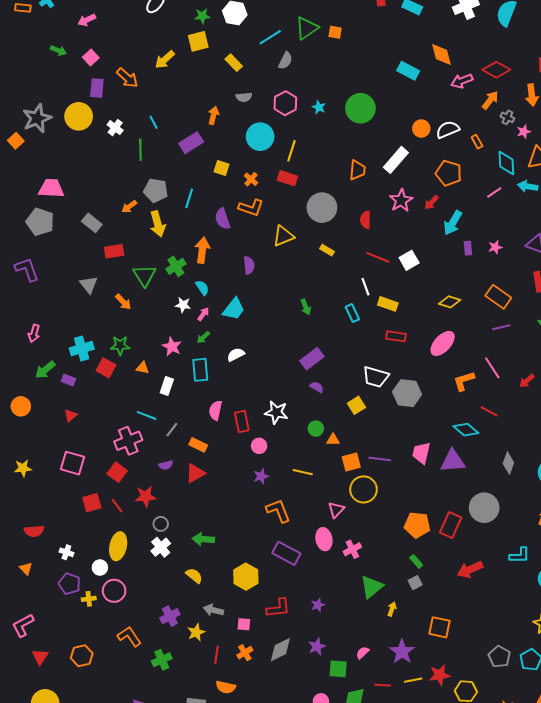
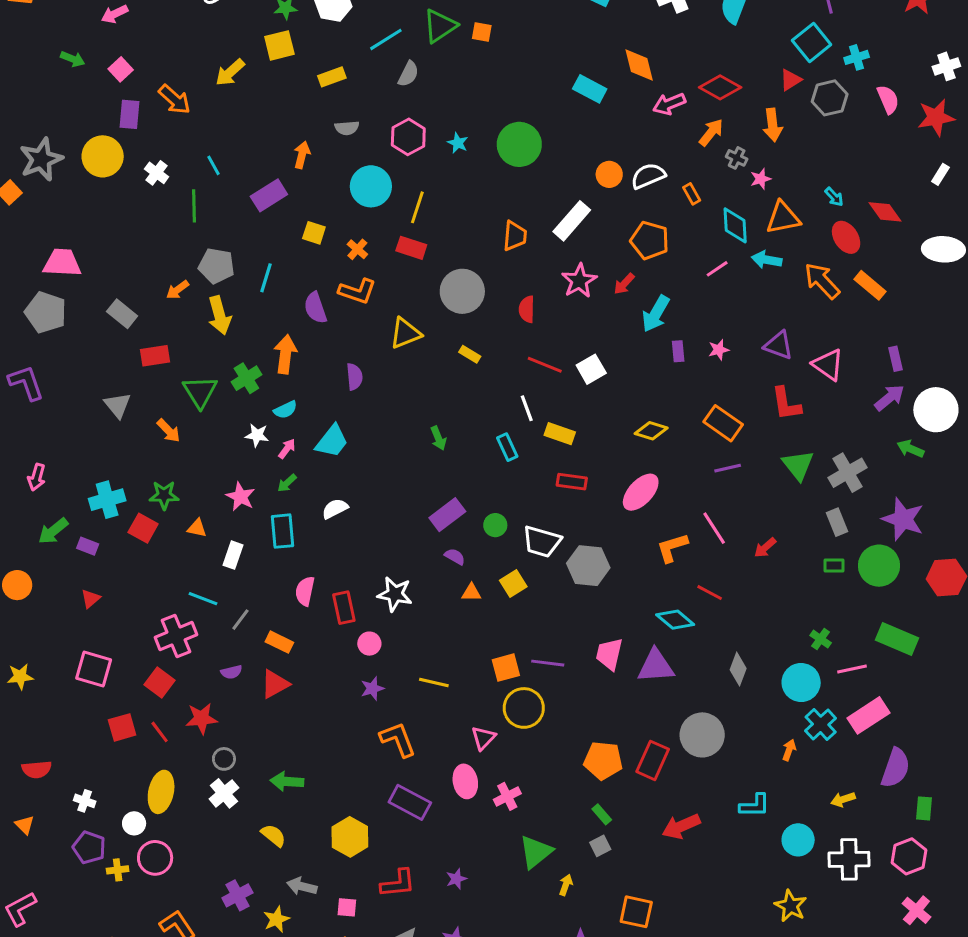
yellow rectangle: (234, 63) -> (332, 77), turned -66
cyan semicircle: (202, 288) -> (285, 410), turned 98
green circle: (316, 429) -> (495, 525), moved
orange triangle: (333, 440) -> (471, 593), moved

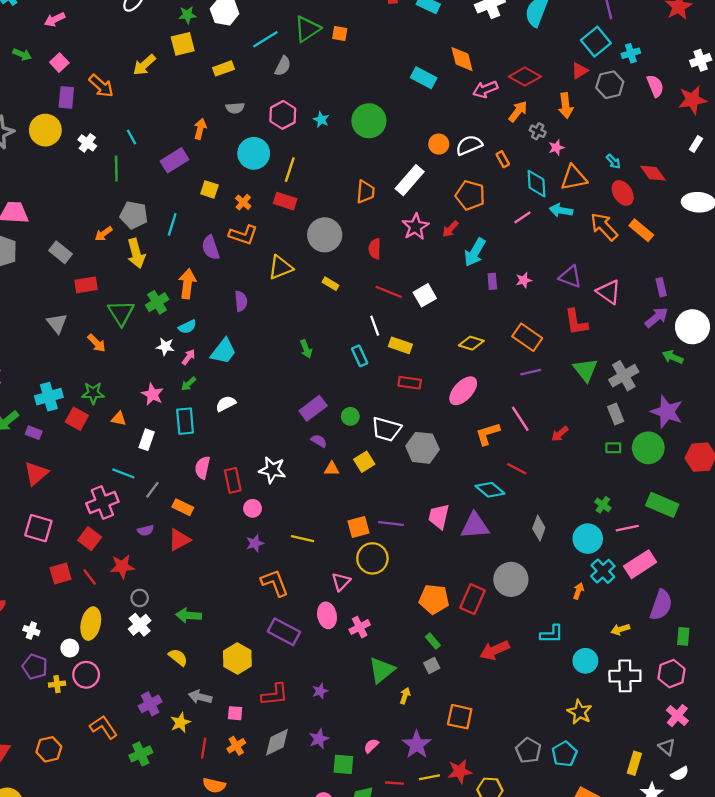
red triangle: (91, 599) -> (36, 473), size x1.6

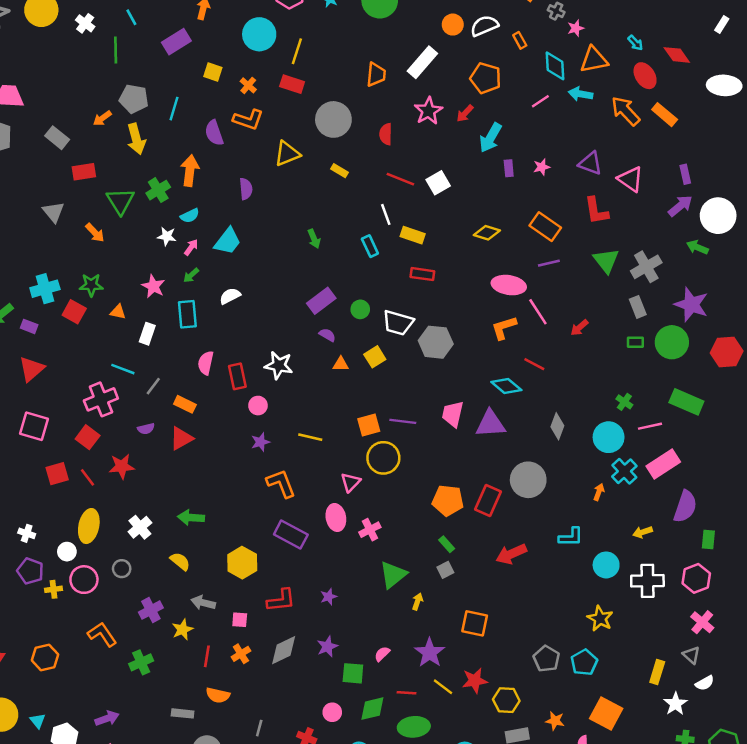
pink ellipse: (463, 391) -> (509, 285), moved, turned 56
gray circle: (140, 598) -> (122, 569), moved
yellow line: (429, 777) -> (443, 687), turned 48

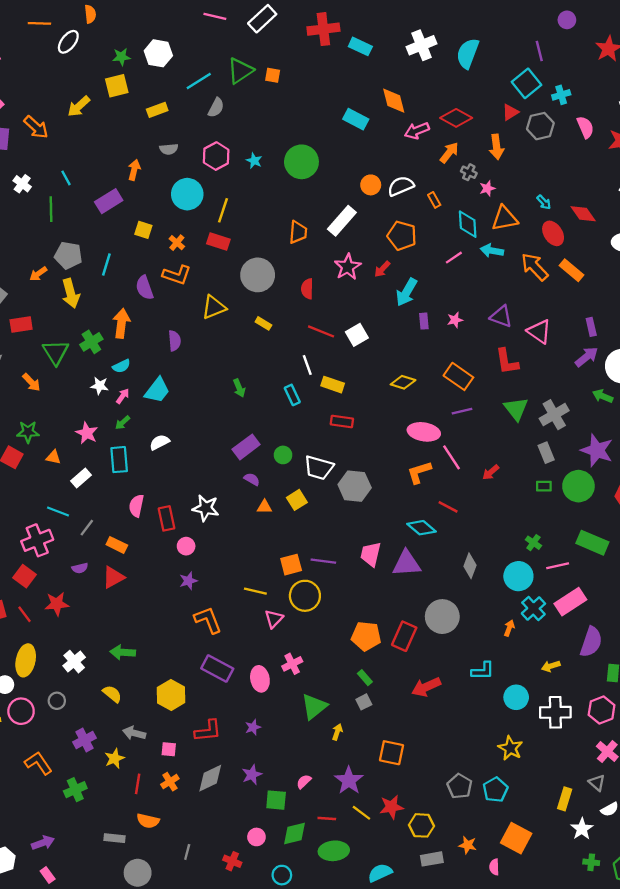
white rectangle: (147, 334) -> (81, 478), turned 30
yellow line: (310, 437) -> (255, 591), moved
pink ellipse: (336, 518) -> (260, 679), moved

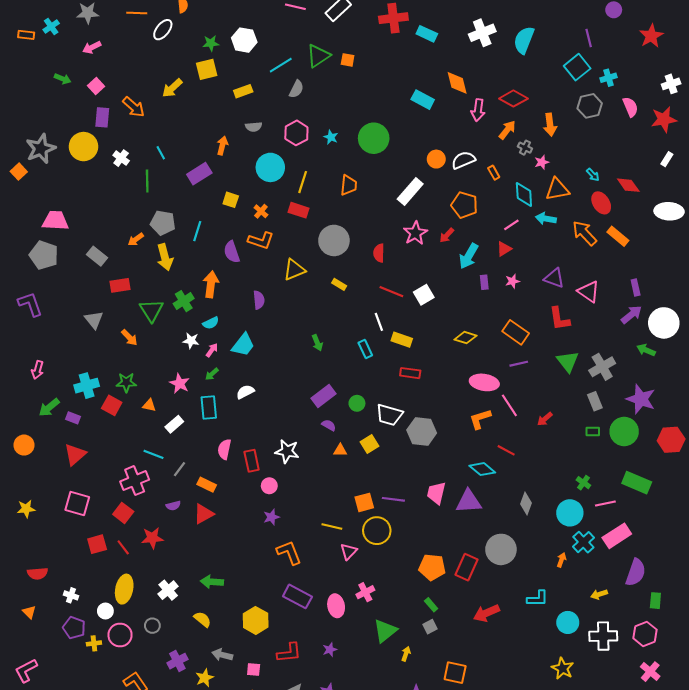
red triangle: (510, 112) -> (504, 249), moved
pink arrow: (417, 131) -> (478, 110), turned -60
orange trapezoid: (298, 232) -> (349, 185), moved

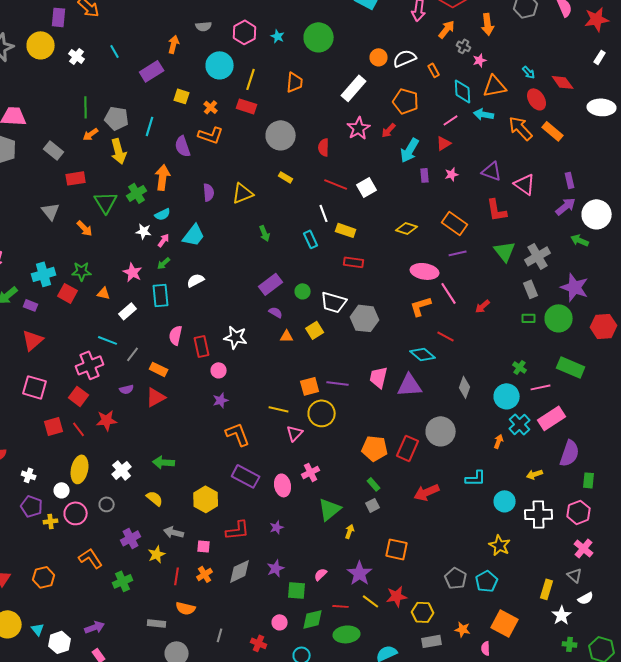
green line: (147, 181) -> (86, 107), moved
yellow triangle: (294, 270) -> (243, 193), moved

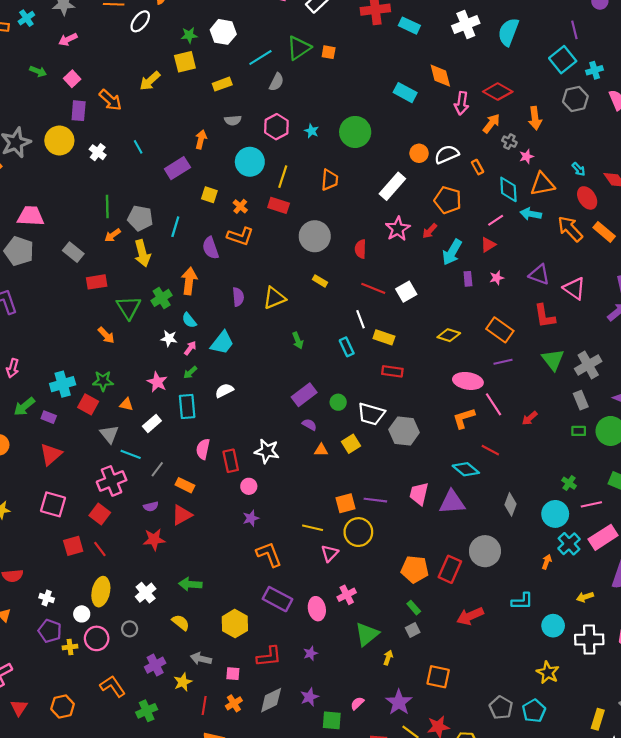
gray triangle: (51, 211) -> (109, 434), moved
cyan semicircle: (163, 214) -> (189, 320), turned 77
red star: (107, 420) -> (154, 539), moved

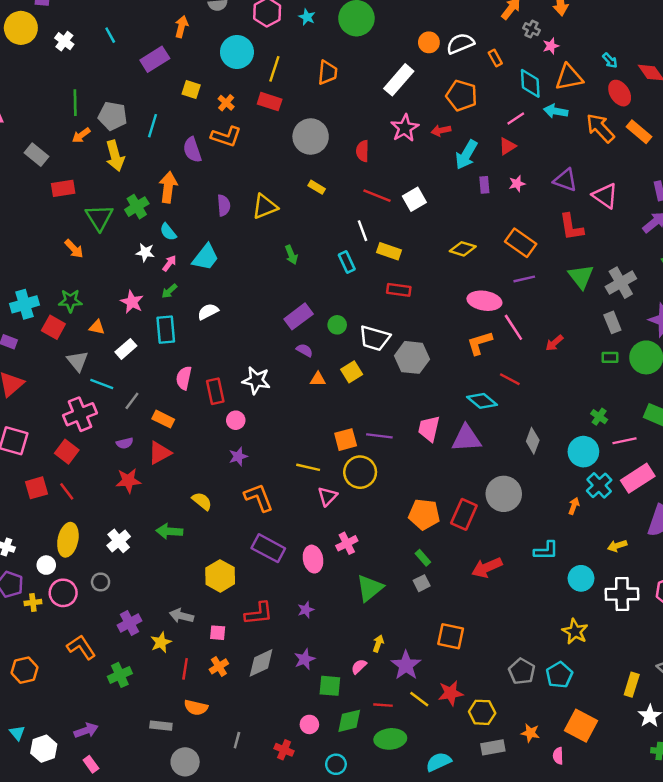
red arrow: (430, 231) -> (441, 130), turned 35
yellow semicircle: (181, 622) -> (202, 501), moved
yellow arrow: (388, 658) -> (378, 644), moved

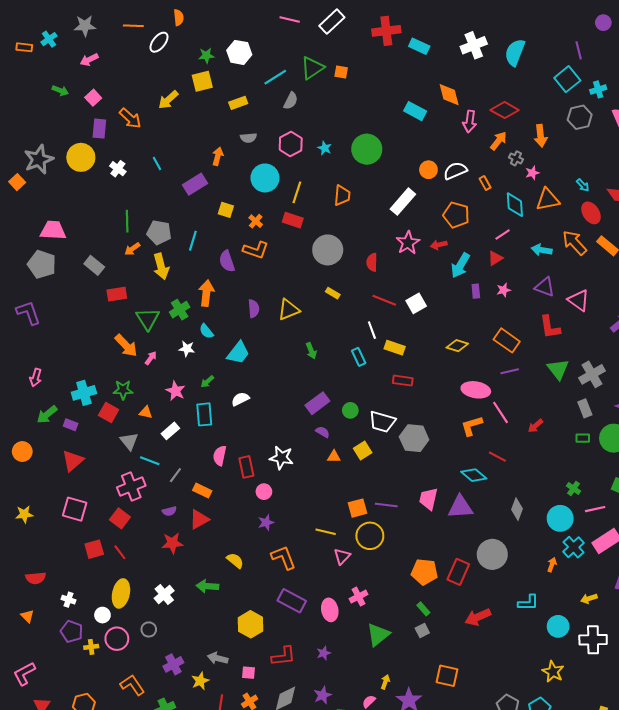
cyan arrow: (556, 111) -> (542, 250), moved
orange arrow: (74, 249) -> (126, 346), size x1.4
pink arrow: (169, 263) -> (151, 358), moved

